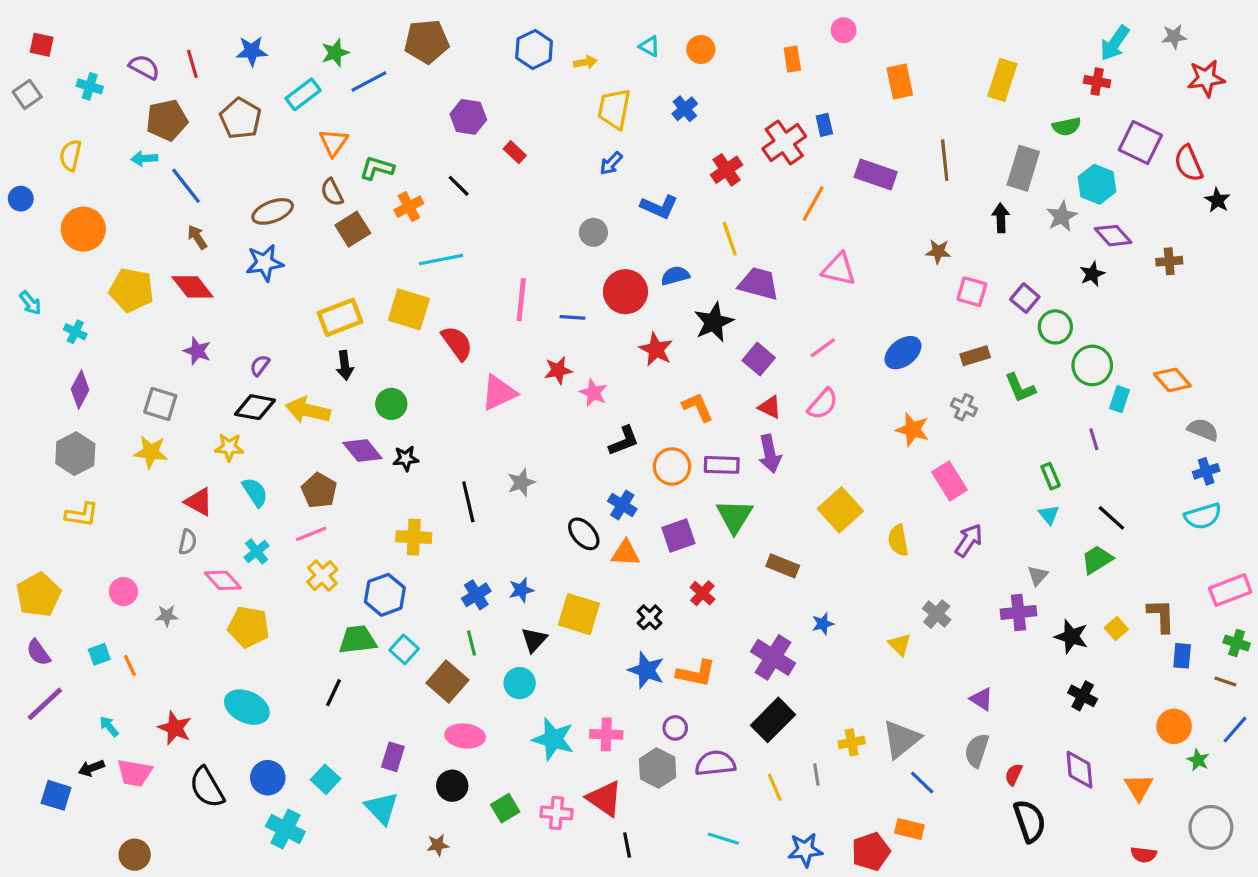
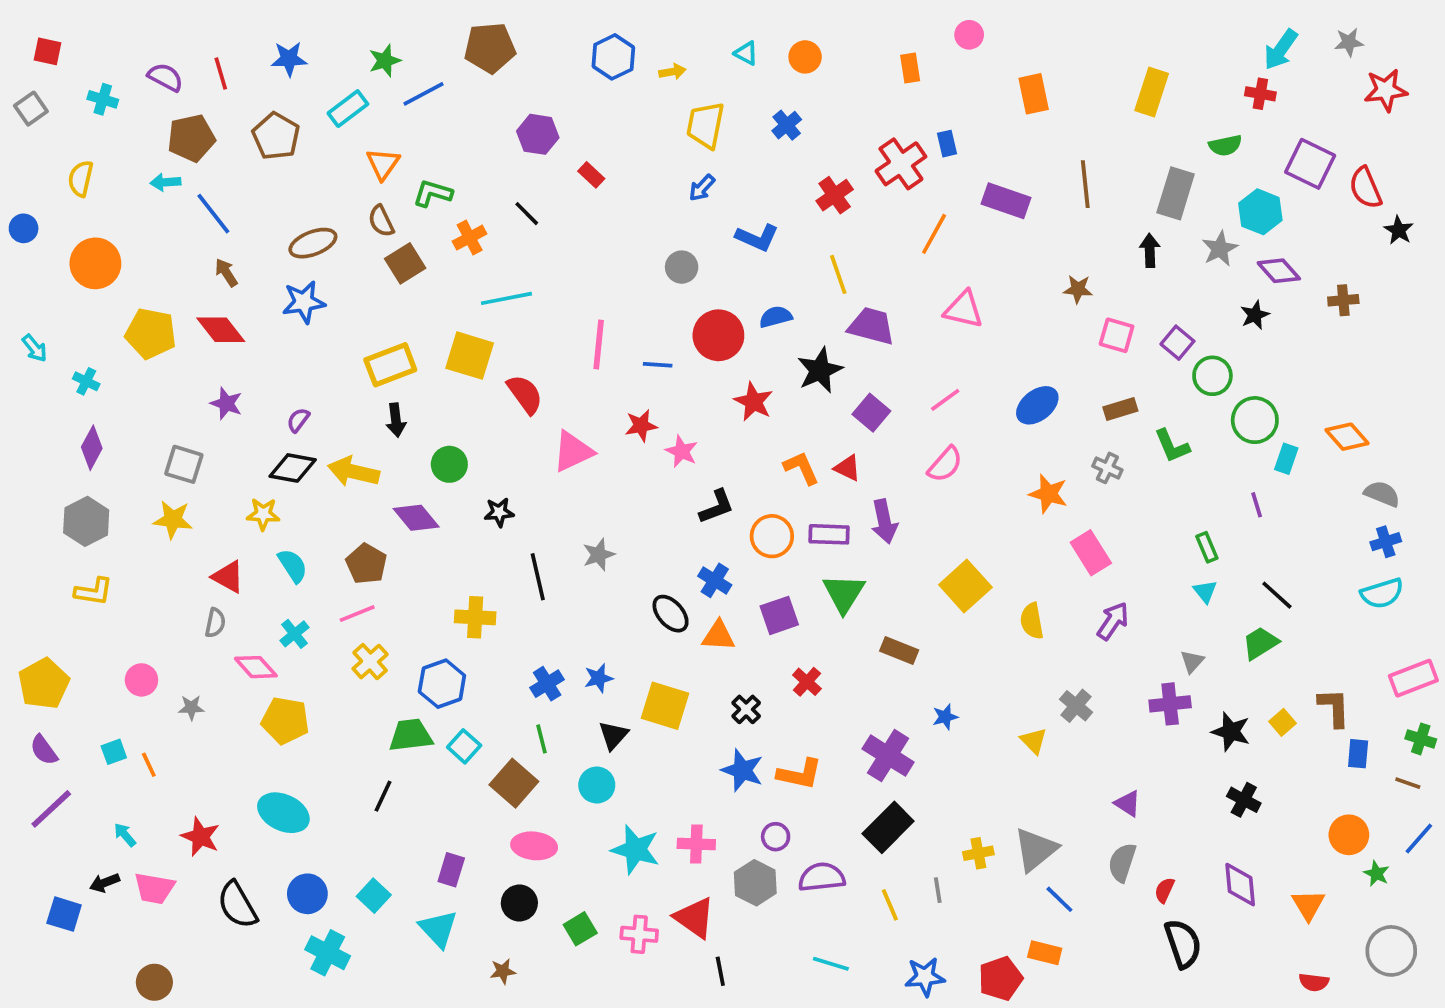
red triangle: (770, 407) -> (847, 468), moved
black star: (406, 458) -> (499, 512), moved

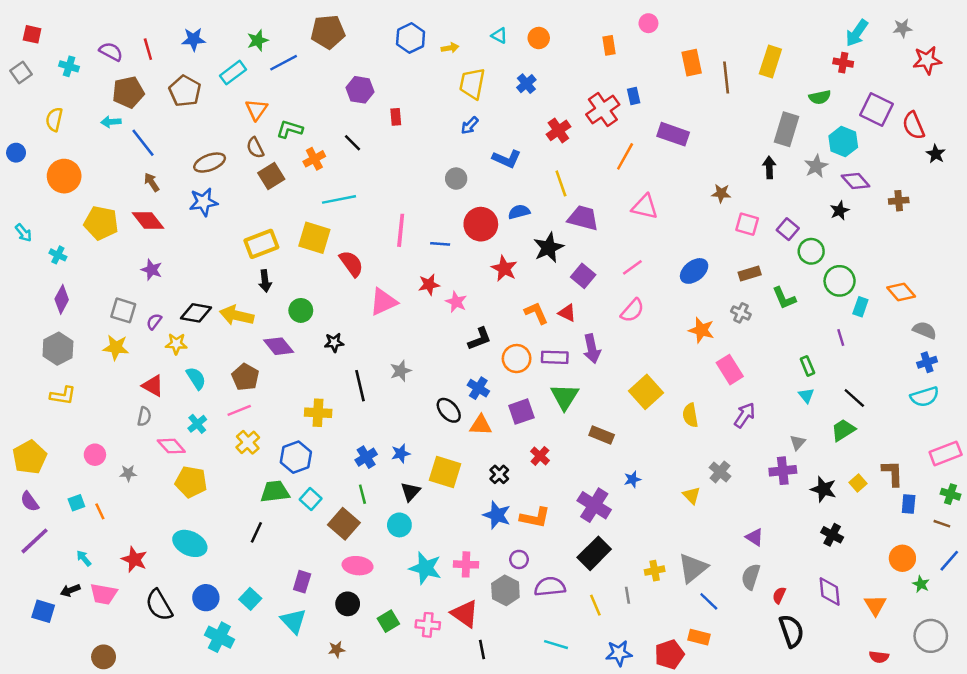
red rectangle: (591, 175) -> (396, 117), turned 42
brown line: (1085, 184) -> (726, 77), moved
purple semicircle: (298, 420) -> (154, 322), moved

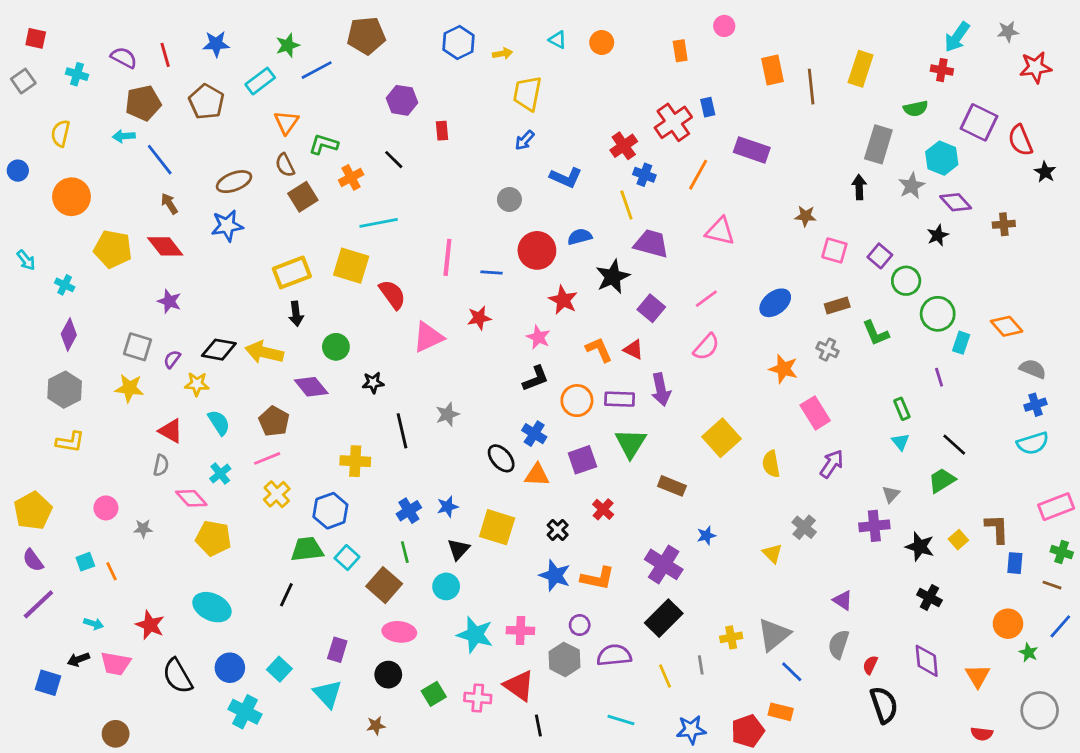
blue cross: (526, 84) -> (644, 175), moved, turned -30
pink star: (456, 302) -> (538, 337), moved
cyan arrow: (84, 558) -> (94, 624), turned 147

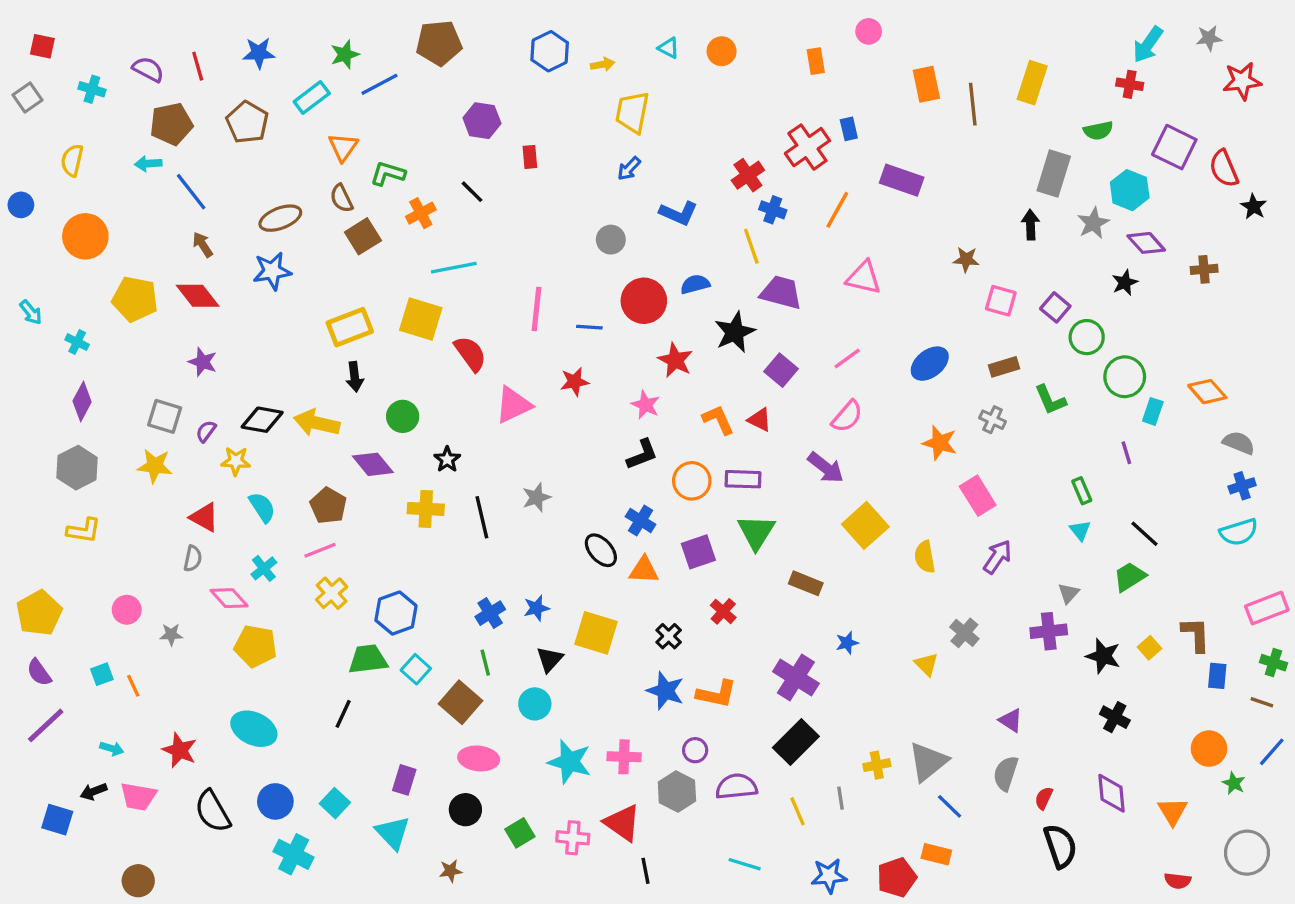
black star: (373, 383) -> (447, 459), turned -30
purple arrow: (661, 390) -> (826, 468), moved, turned -40
yellow cross: (355, 461) -> (426, 509), moved

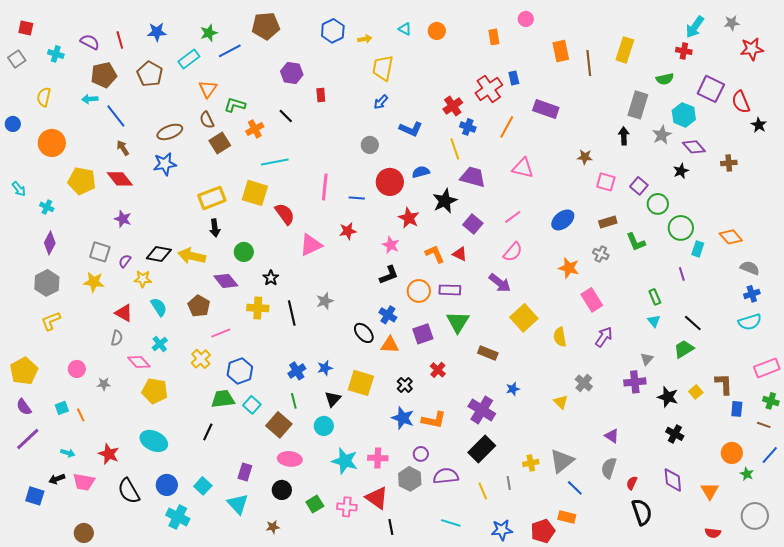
yellow L-shape: (84, 530) -> (51, 321), turned 150
pink line: (320, 550) -> (221, 333), moved

